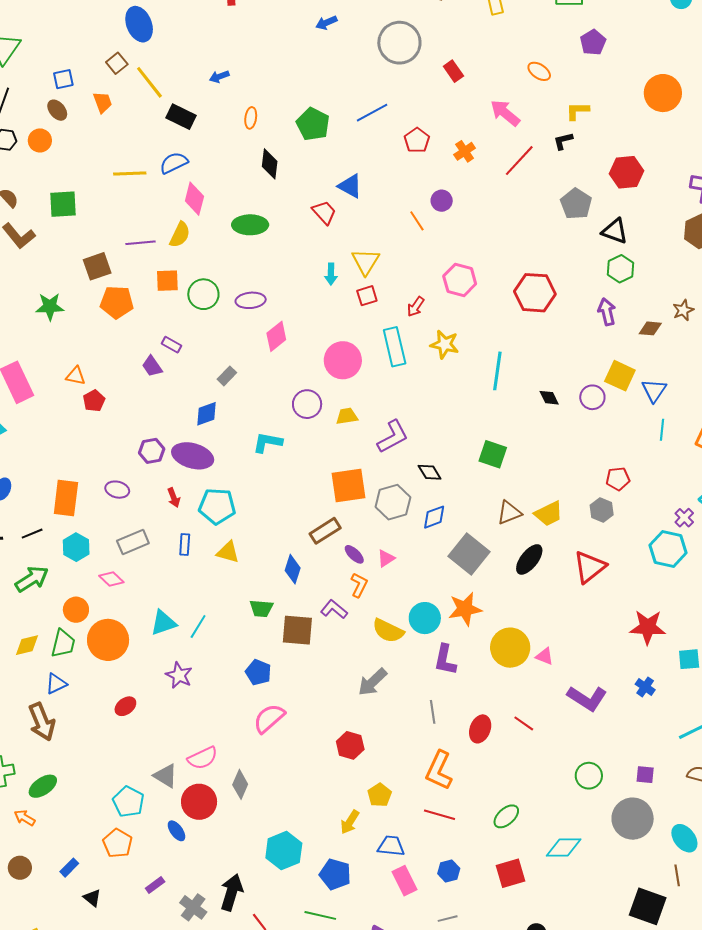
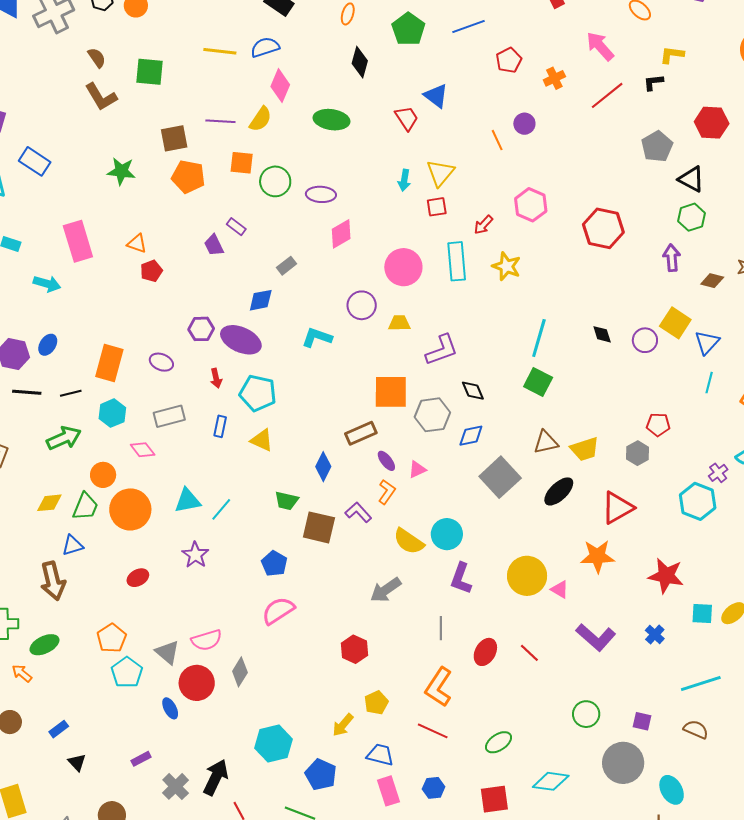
cyan line: (497, 371) -> (539, 338), moved
orange star: (465, 609) -> (597, 556), moved
orange pentagon: (118, 843) -> (112, 638), moved

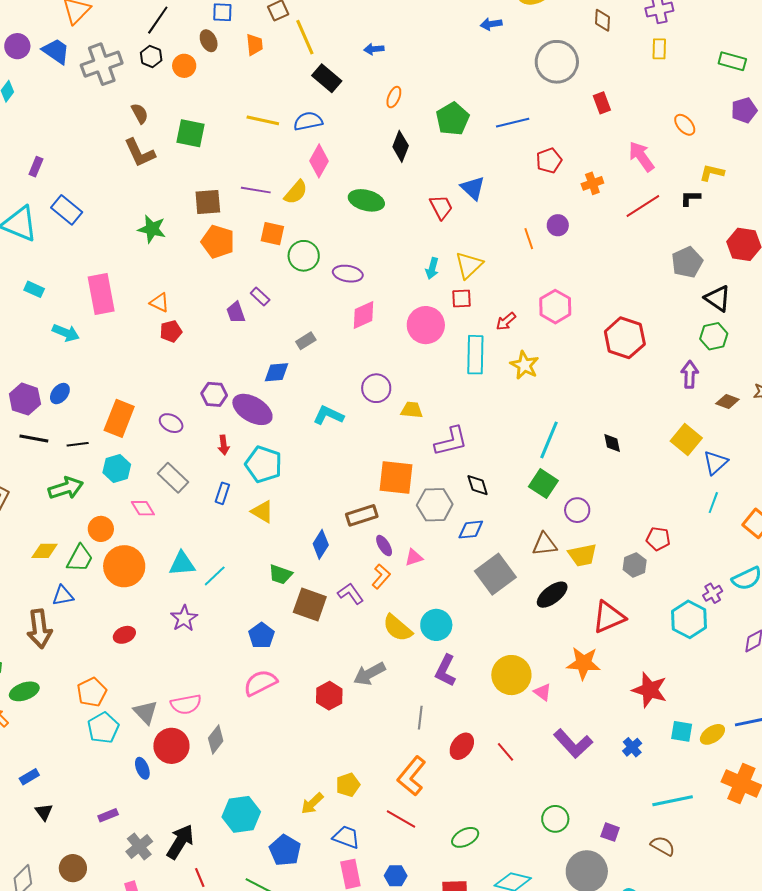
pink circle: (403, 267) -> (426, 325), moved
purple circle: (645, 340) -> (577, 510), moved
gray rectangle: (169, 416) -> (173, 478), turned 52
red hexagon: (354, 649) -> (329, 696), moved

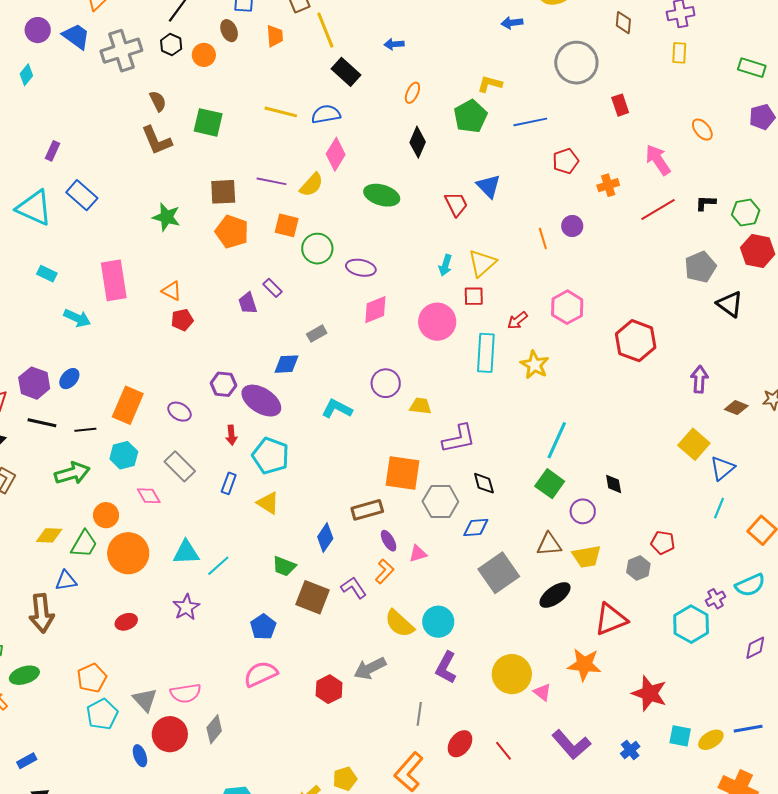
yellow L-shape: (712, 173) -> (490, 84), moved
green hexagon: (714, 336) -> (746, 213), moved
black diamond: (612, 443) -> (614, 484), moved

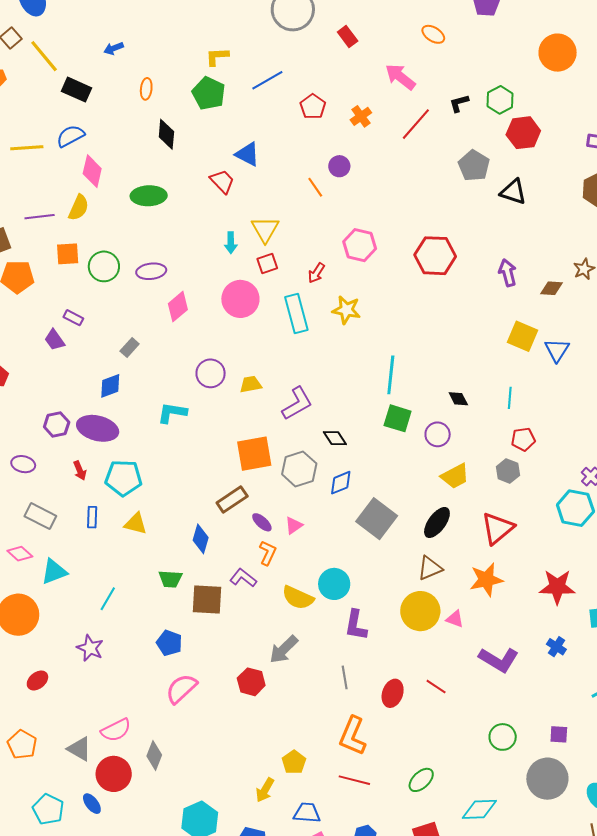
cyan line: (719, 508) -> (510, 398), moved
brown triangle: (549, 544) -> (430, 568), moved
cyan triangle: (186, 552) -> (54, 572), moved
cyan pentagon: (102, 714) -> (48, 809), moved

